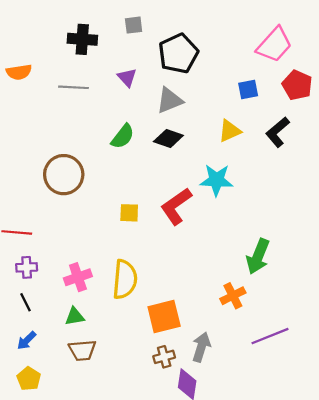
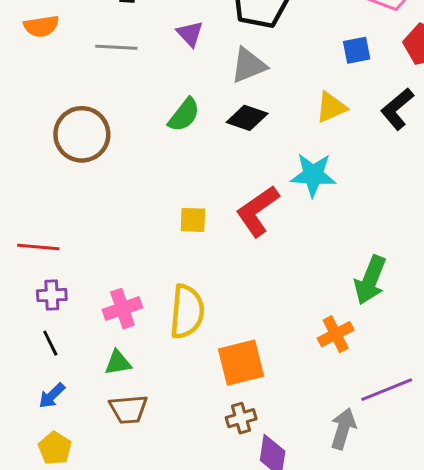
brown circle: (64, 175) -> (82, 134), moved
gray arrow: (201, 347) -> (343, 429), moved

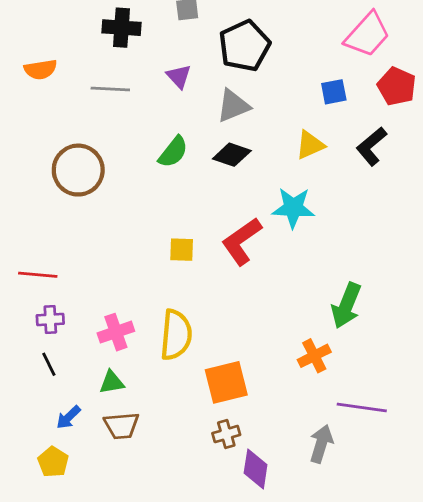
purple line: (387, 390) -> (362, 407), turned 30
blue arrow: (52, 396) -> (68, 417), moved

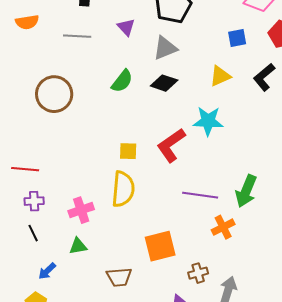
yellow semicircle: (176, 335) -> (123, 189), moved
purple line: (362, 407) -> (200, 195), moved
brown trapezoid: (122, 426) -> (119, 277), moved
brown cross: (226, 434) -> (198, 273), moved

